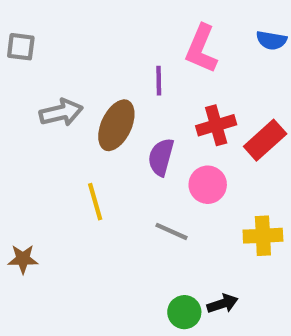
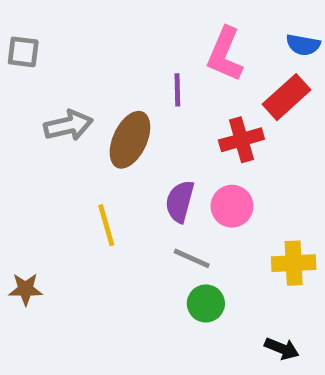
red rectangle: (265, 140) -> (287, 97), moved
purple semicircle: (161, 157) -> (180, 201), moved
black arrow: (223, 304) -> (282, 349), moved, turned 40
green circle: (184, 312) -> (206, 303), moved

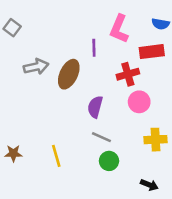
gray square: (23, 52) -> (12, 28), turned 30
red rectangle: (287, 97) -> (152, 52), turned 35
pink circle: (232, 206) -> (139, 102), moved
yellow line: (106, 225) -> (56, 156), moved

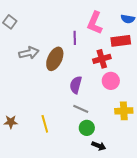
black arrow: (149, 185) -> (99, 146), moved

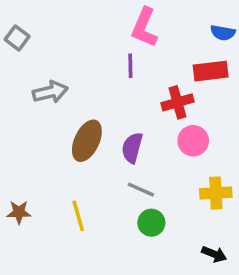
pink L-shape: (95, 23) -> (144, 27), moved
brown ellipse: (55, 59) -> (87, 141), moved
black arrow: (99, 146) -> (214, 254), moved

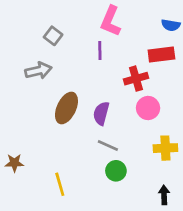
gray square: (17, 38) -> (53, 36), moved
yellow line: (78, 216) -> (60, 184), moved
black arrow: (214, 254) -> (164, 195), turned -114

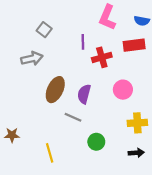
pink L-shape: (111, 21) -> (107, 17), moved
red cross: (136, 79) -> (102, 57), moved
gray line: (108, 145) -> (73, 117), moved
black arrow: (164, 195) -> (136, 153), moved, turned 88

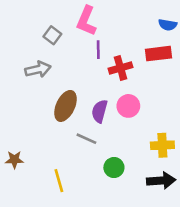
pink L-shape: (107, 17) -> (86, 21), moved
pink circle: (123, 90) -> (128, 106), moved
black arrow: (136, 153) -> (161, 181), size x1.5

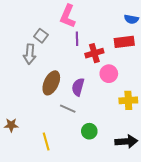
gray square: (52, 35) -> (41, 36), moved
gray arrow: (38, 69) -> (30, 54), turned 108
pink circle: (128, 106) -> (109, 74), moved
yellow cross: (162, 145) -> (128, 100), moved

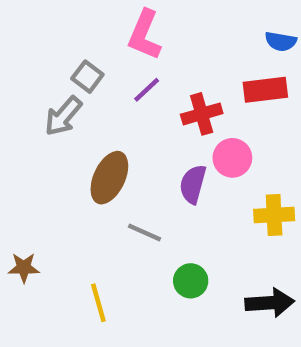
purple line: (77, 39) -> (147, 90), moved, turned 48
gray arrow: (30, 54) -> (63, 116), turned 36
purple semicircle: (78, 87) -> (193, 184), moved

